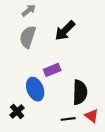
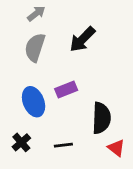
blue ellipse: (35, 89) -> (34, 102), moved
black line: (68, 119) -> (63, 145), moved

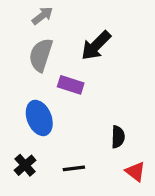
purple rectangle: (66, 90) -> (71, 85), moved, turned 40
black semicircle: (101, 118) -> (118, 137), size x0.6

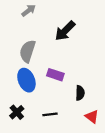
gray semicircle: (41, 55) -> (28, 51), moved
purple rectangle: (71, 85) -> (55, 75), moved

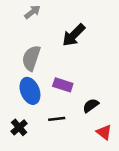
black semicircle: (80, 93) -> (91, 105), turned -128
black line: (50, 114) -> (57, 119), moved

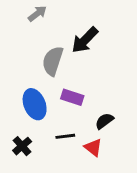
gray semicircle: (31, 58) -> (53, 61), moved
red triangle: (104, 132) -> (93, 147), moved

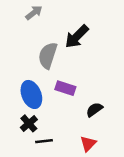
black line: (65, 136) -> (44, 141), moved
black cross: (22, 146) -> (29, 123), moved
red triangle: (93, 147) -> (88, 144), moved, turned 36

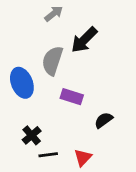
gray arrow: (34, 13) -> (54, 14), moved
blue ellipse: (31, 94) -> (22, 83), moved
red triangle: (88, 144) -> (83, 158), moved

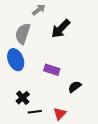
gray semicircle: (52, 61) -> (23, 34), moved

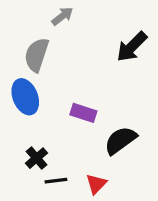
black arrow: (61, 29) -> (132, 47), moved
black semicircle: (75, 87) -> (120, 140), size x1.5

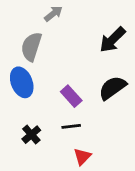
purple rectangle: (83, 113) -> (71, 96), turned 30
black semicircle: (120, 140) -> (112, 88), moved
black line: (56, 181) -> (71, 126), moved

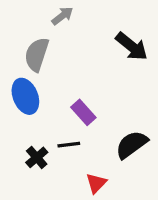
black arrow: (112, 40) -> (132, 46), turned -96
black semicircle: (112, 88) -> (132, 145), moved
black line: (71, 126) -> (69, 145), moved

